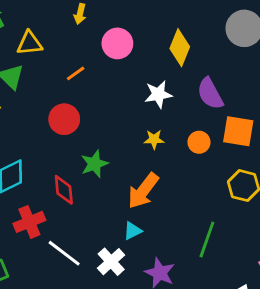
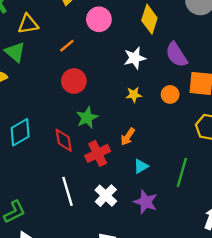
red circle: (64, 119) -> (74, 81), moved
orange arrow: (143, 191) -> (128, 137), size x0.6
red cross: (29, 222) -> (98, 153), moved
cyan triangle: (133, 231) -> (141, 166), moved
white line: (64, 253) -> (67, 191), turned 40

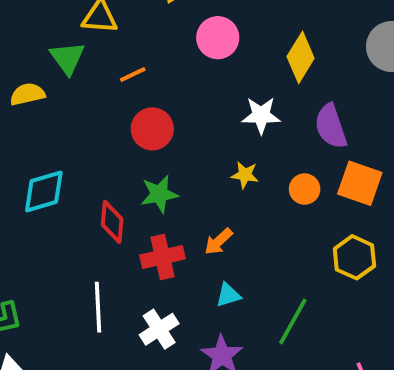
orange line: (67, 46) -> (133, 75), moved

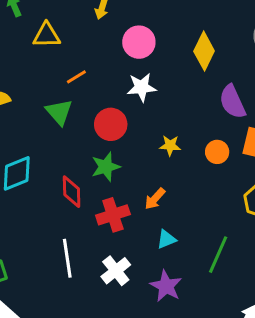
green triangle: (67, 58) -> (59, 112), moved
white star: (261, 115) -> (142, 87), moved
red circle: (152, 129) -> (111, 124), moved

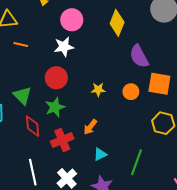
orange line: (76, 77) -> (21, 44), moved, turned 48
white star: (142, 87) -> (64, 47), moved
green triangle: (59, 112) -> (22, 96), moved

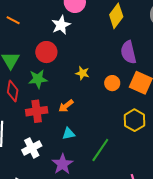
orange line: (21, 44) -> (13, 20), moved
white star: (64, 47) -> (61, 25), turned -30

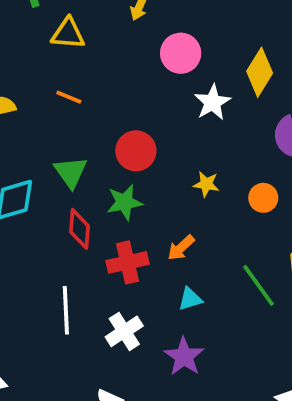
white star: (61, 25) -> (212, 102), moved
green line: (100, 150) -> (259, 285), moved, turned -65

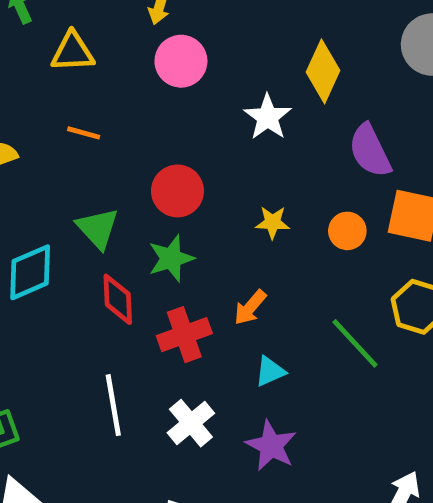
pink circle: (181, 53) -> (181, 61), moved

